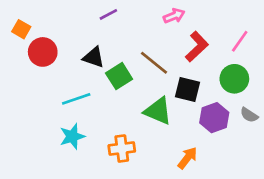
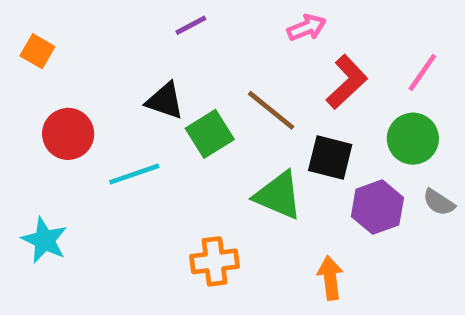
red circle: (43, 52) -> (68, 134), moved
cyan star: (72, 136) -> (44, 240), moved, turned -30
orange arrow: (187, 158) -> (330, 278), turned -45

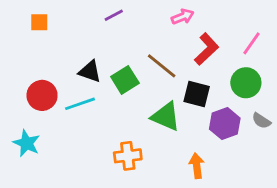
orange square: (37, 51) -> (39, 22), moved, turned -30
black triangle: (165, 101) -> (90, 72), moved
red circle: (68, 134) -> (42, 95), moved

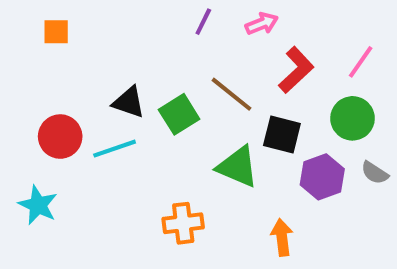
purple line: (114, 15) -> (203, 22), moved, turned -36

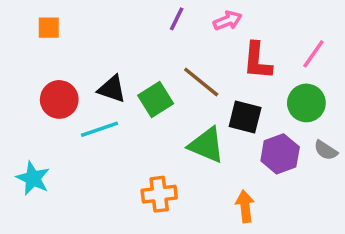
red L-shape: (296, 70) -> (257, 61), turned 138
red circle: (60, 137) -> (59, 99), moved

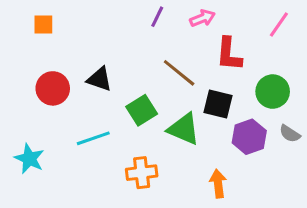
pink line: (313, 54) -> (279, 24), moved
green square: (156, 99) -> (142, 110), moved
cyan line: (100, 129) -> (93, 138), moved

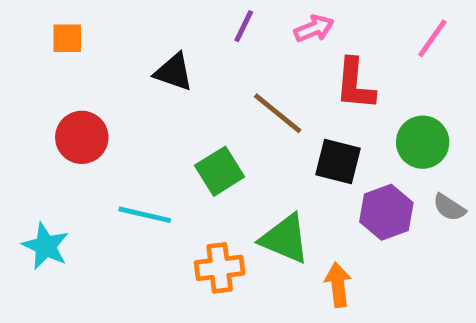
black triangle: (100, 79) -> (174, 72), moved
green triangle: (184, 129) -> (285, 239), moved
cyan line: (93, 138) -> (145, 215), turned 32

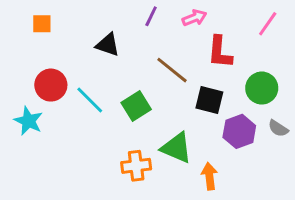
cyan line: (145, 215) -> (90, 100), moved, turned 32
cyan star: (46, 246) -> (28, 121), moved

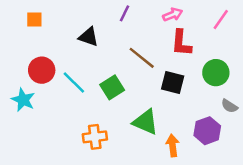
pink arrow: (194, 18) -> (173, 15), moved
purple hexagon: (239, 131) -> (207, 131), moved
orange cross: (136, 166) -> (95, 137), moved

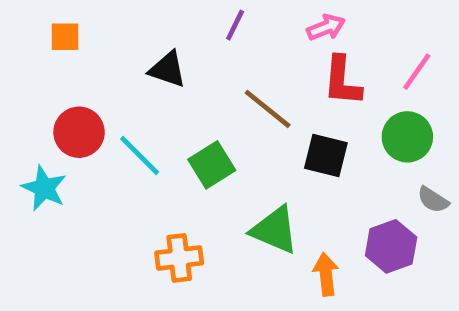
pink line: (221, 20) -> (417, 72), moved

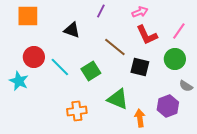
orange square: (65, 37) -> (28, 16), size x1.6
red L-shape: (342, 81) -> (147, 35), turned -30

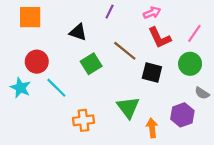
cyan line: (60, 67) -> (56, 88), moved
green square: (91, 71) -> (91, 64), moved
green triangle: (118, 99) -> (128, 107), turned 30

